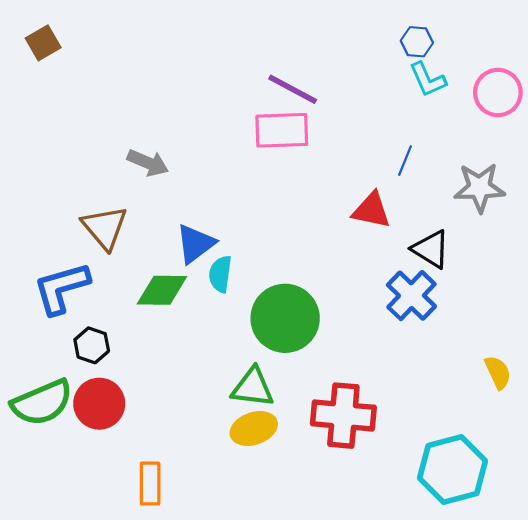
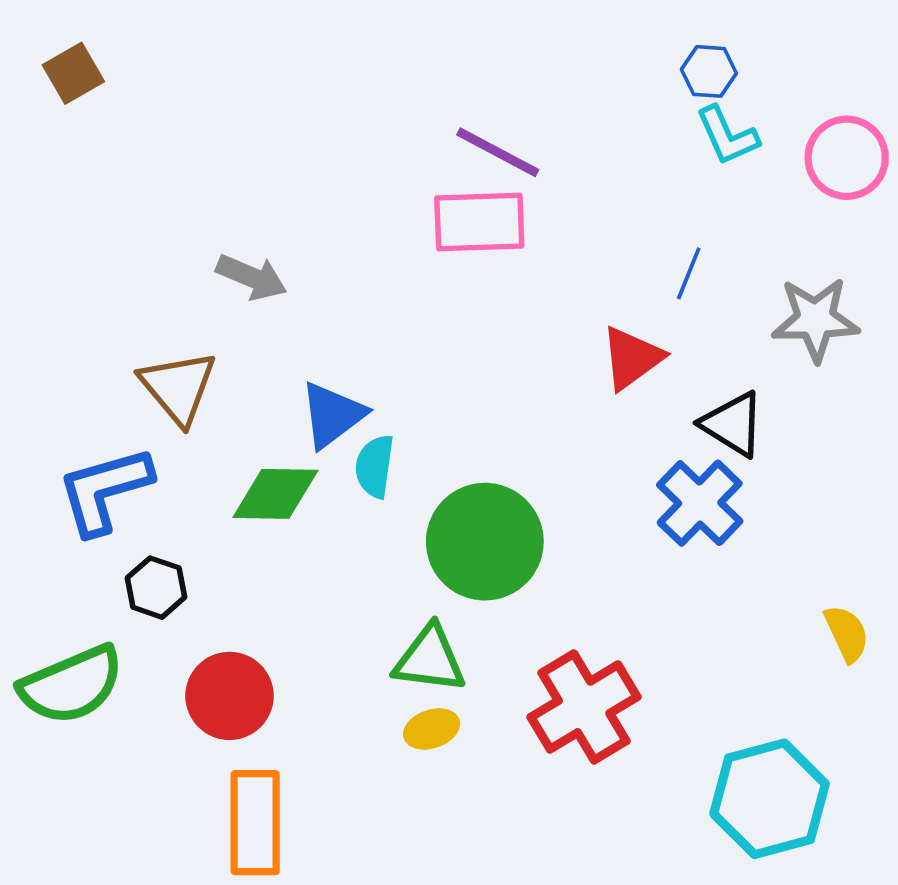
red triangle: (371, 210) -> (632, 358), turned -48
red circle: (99, 404) -> (230, 696), moved
red cross: (343, 416) -> (584, 707), turned -36
yellow ellipse: (254, 428) -> (432, 729), size x0.7
orange rectangle: (150, 484) -> (255, 823), size x1.4

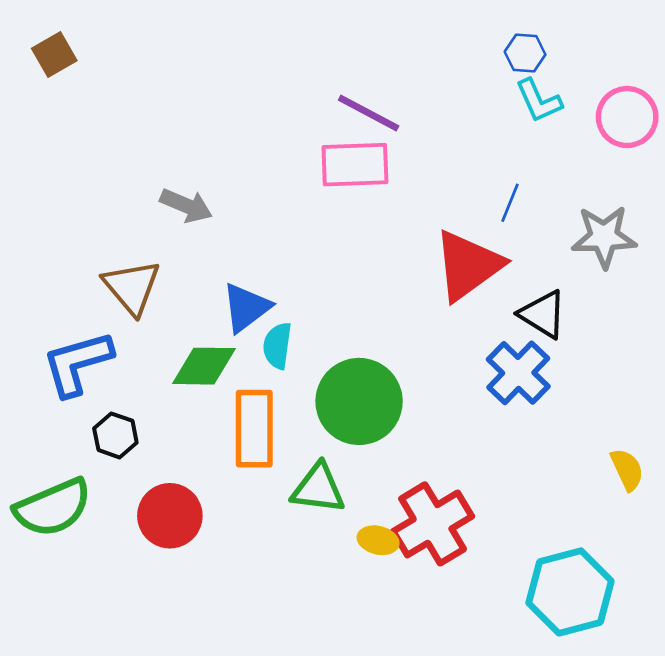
red triangle: (632, 358) -> (468, 265), size x1.5
yellow ellipse: (432, 729) -> (378, 540), moved, turned 33
orange rectangle: (255, 823) -> (254, 429), moved

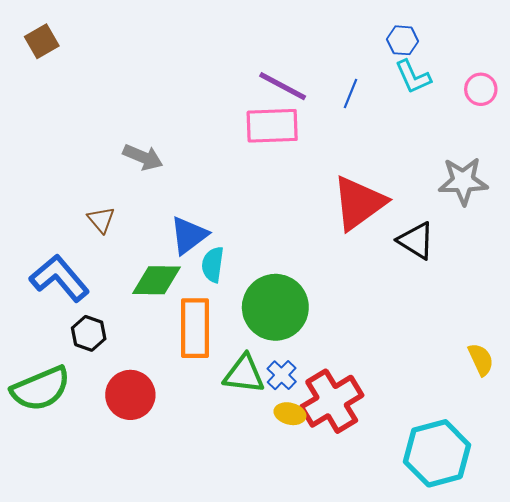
pink circle: (627, 117) -> (481, 89), size x0.7
blue line: (510, 203) -> (350, 93), moved
brown triangle: (132, 287) -> (101, 220), size x0.6
blue L-shape: (77, 363) -> (59, 278), turned 66
blue cross: (518, 373) -> (282, 375), moved, size x0.6

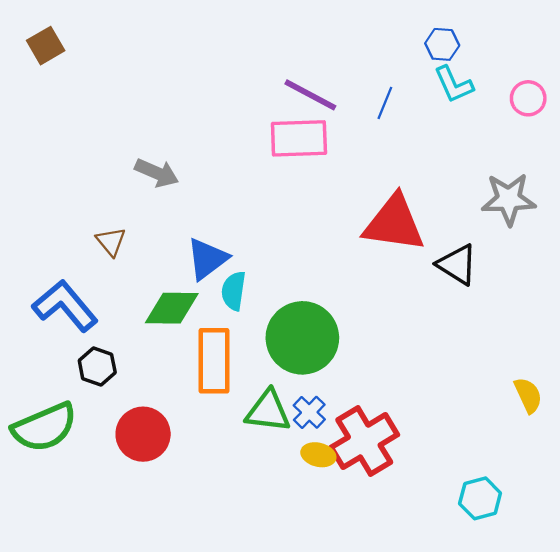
red triangle: (359, 203) -> (394, 223), turned 44
cyan hexagon: (437, 453) -> (480, 498), size x0.6

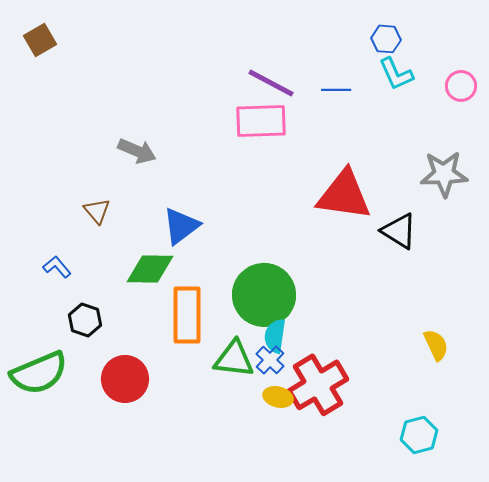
blue line: (385, 103) -> (336, 90), turned 68
cyan semicircle: (234, 291) -> (275, 336), moved
blue L-shape: (65, 306) -> (57, 267), size x0.5
yellow semicircle: (528, 395) -> (436, 345), moved

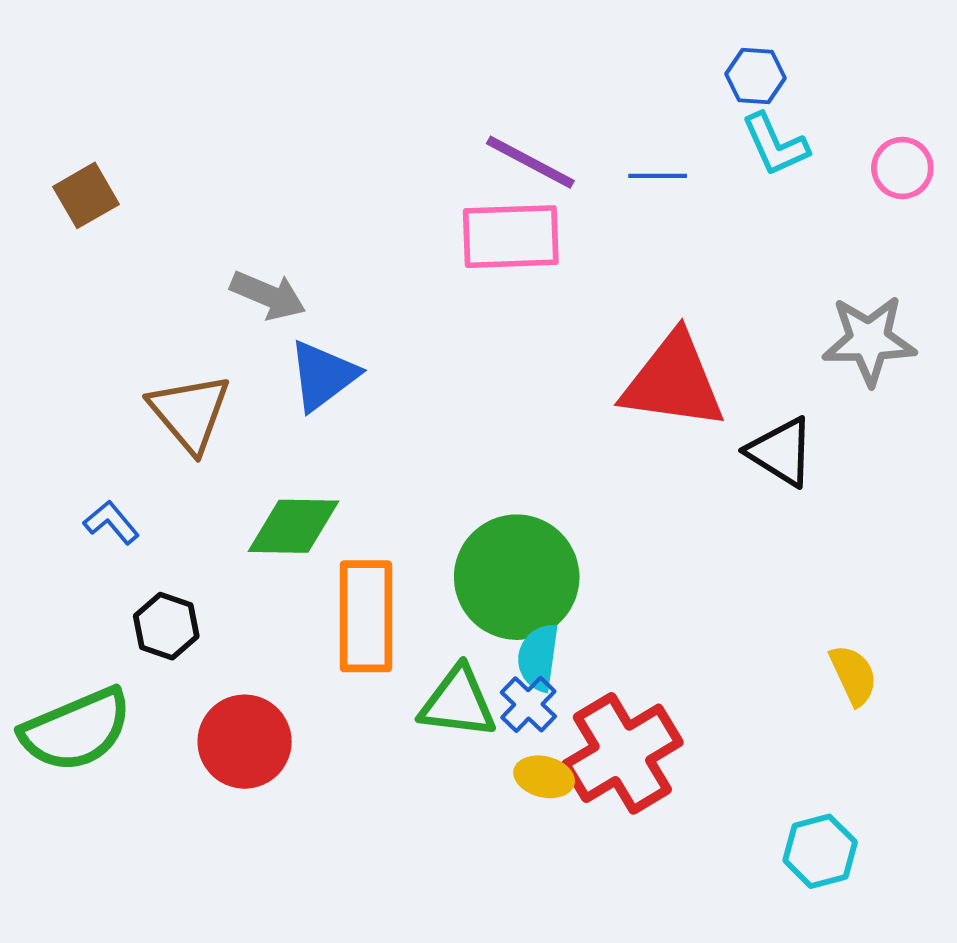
brown square: (40, 40) -> (86, 195), moved
brown triangle: (97, 211) -> (190, 413), size x1.6
blue triangle: (181, 226) -> (323, 376), moved

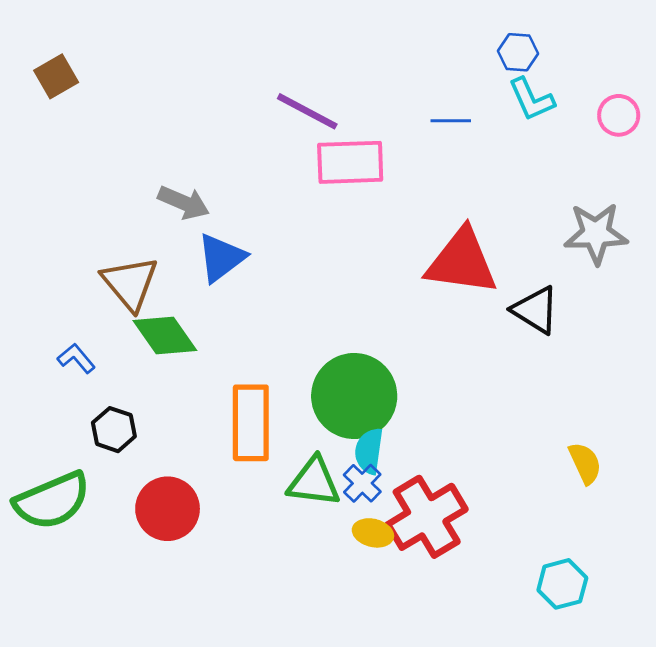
purple line: (530, 162) -> (307, 111), moved
brown square: (86, 195) -> (56, 76), moved
green diamond: (293, 526) -> (165, 336), moved, turned 54

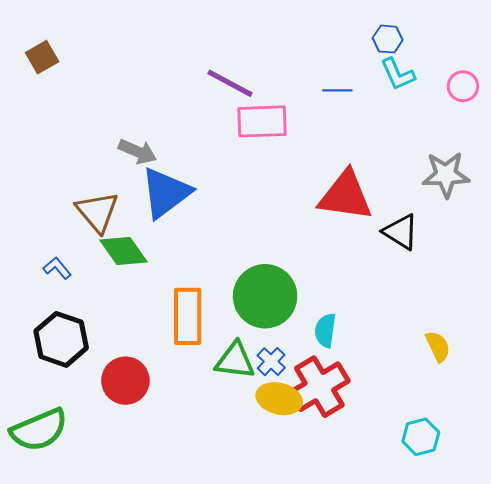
blue triangle: (221, 258) -> (166, 193), size x1.4
black hexagon: (114, 430) -> (61, 339), moved, size x1.6
cyan semicircle: (369, 451) -> (325, 330), moved
green semicircle: (52, 501) -> (39, 430), moved
yellow ellipse: (373, 533) -> (279, 399), size x1.5

